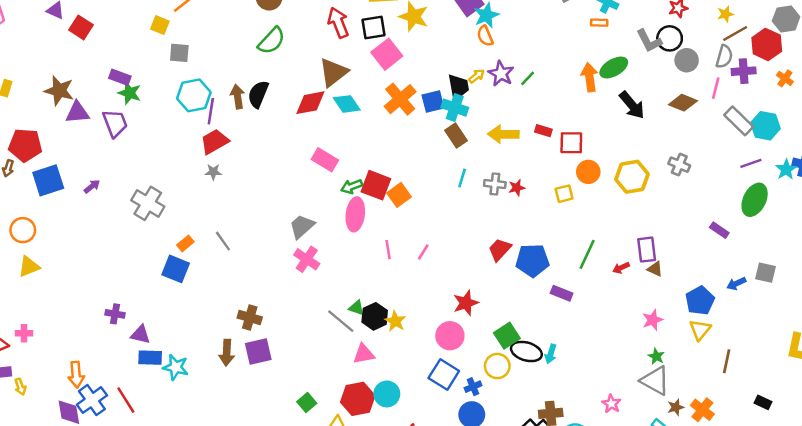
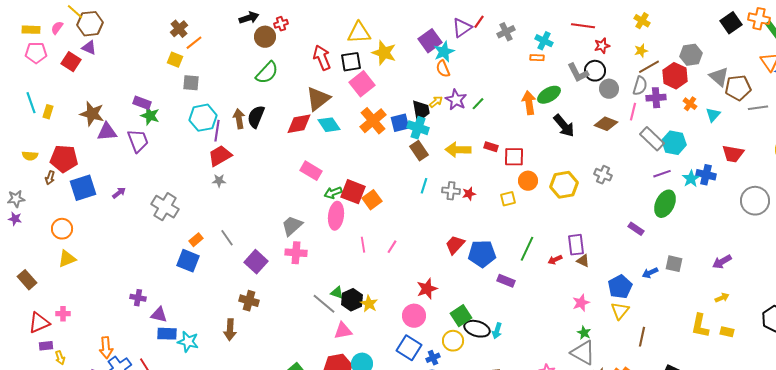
red square: (81, 27) -> (71, 62), moved
pink cross: (307, 259) -> (296, 253), turned -30
purple square: (258, 351) -> (256, 262), moved, turned -35

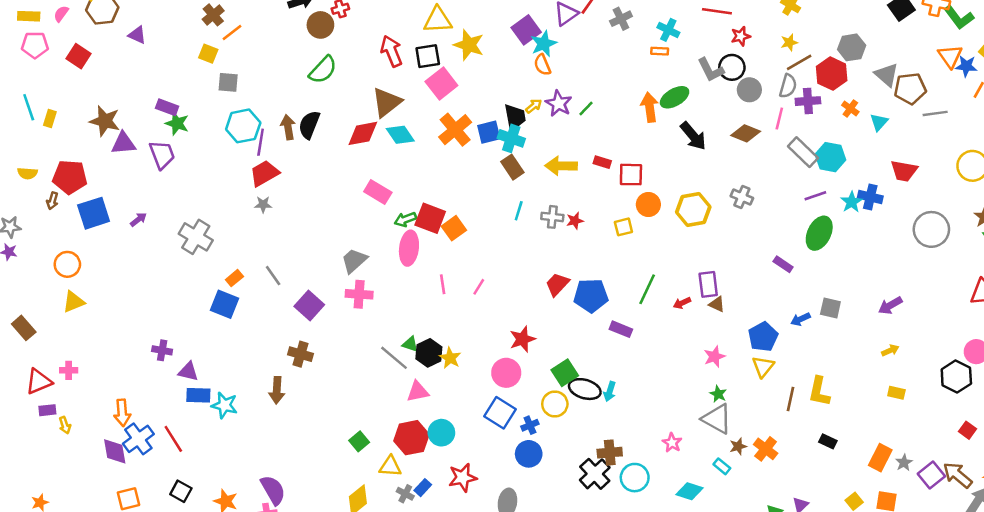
purple triangle: (89, 48) -> (137, 35), moved
yellow L-shape: (700, 326) -> (819, 392), moved

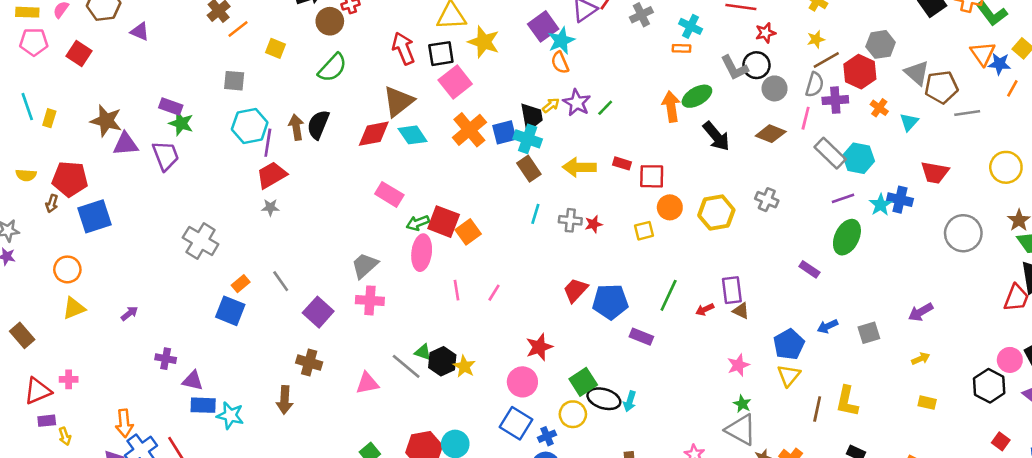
yellow square: (208, 54) -> (276, 48), moved
purple arrow: (138, 219) -> (129, 313), moved
gray square: (830, 308) -> (869, 333), moved, turned -30
pink triangle: (418, 392) -> (367, 383), moved

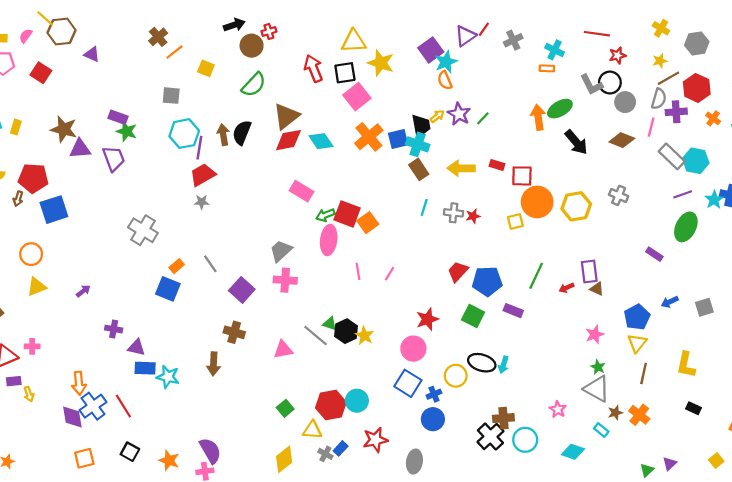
gray hexagon: (881, 44) -> (697, 43), moved
brown triangle: (398, 101) -> (286, 116), moved
orange circle: (670, 207) -> (537, 202), size x1.5
green square: (583, 382) -> (473, 316), moved, turned -30
brown line: (817, 409) -> (644, 374), moved

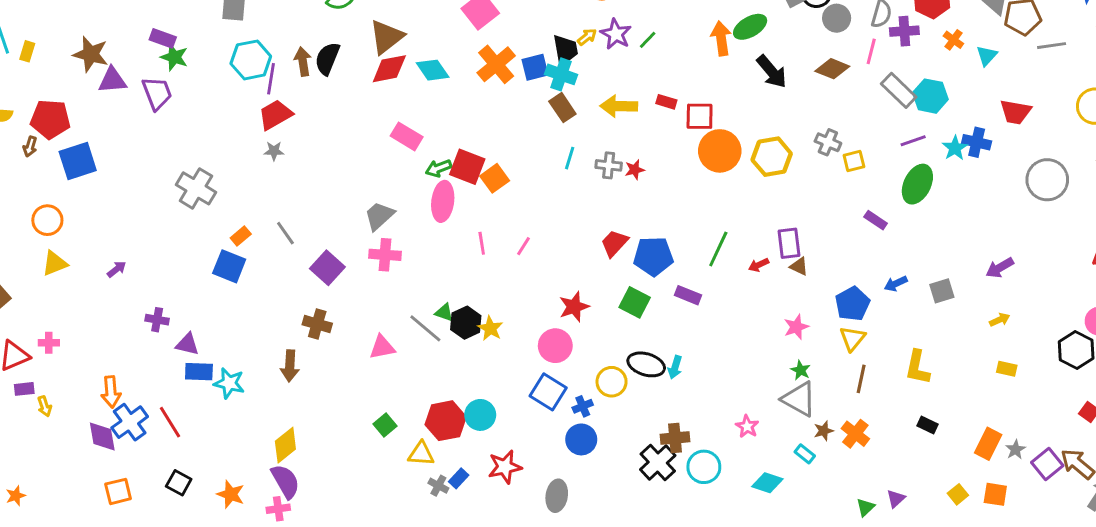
yellow square: (515, 222) -> (854, 161), moved
yellow diamond: (284, 459) -> (285, 445), moved

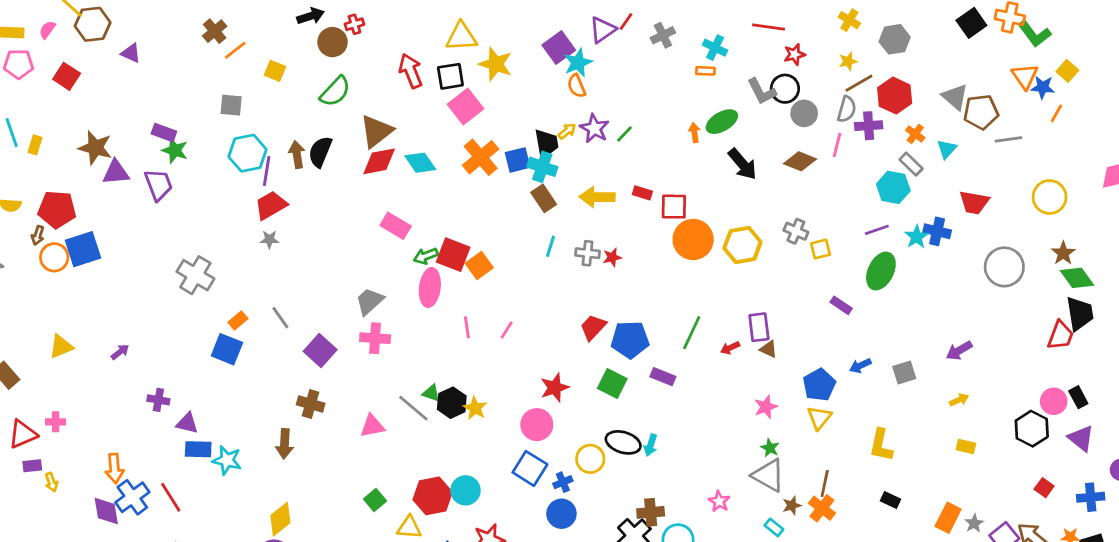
orange arrow: (721, 38) -> (694, 133), size x0.6
gray rectangle: (899, 90) -> (911, 164), moved, size x0.7
orange circle: (47, 220) -> (54, 257), moved
brown line: (861, 379) -> (825, 484), moved

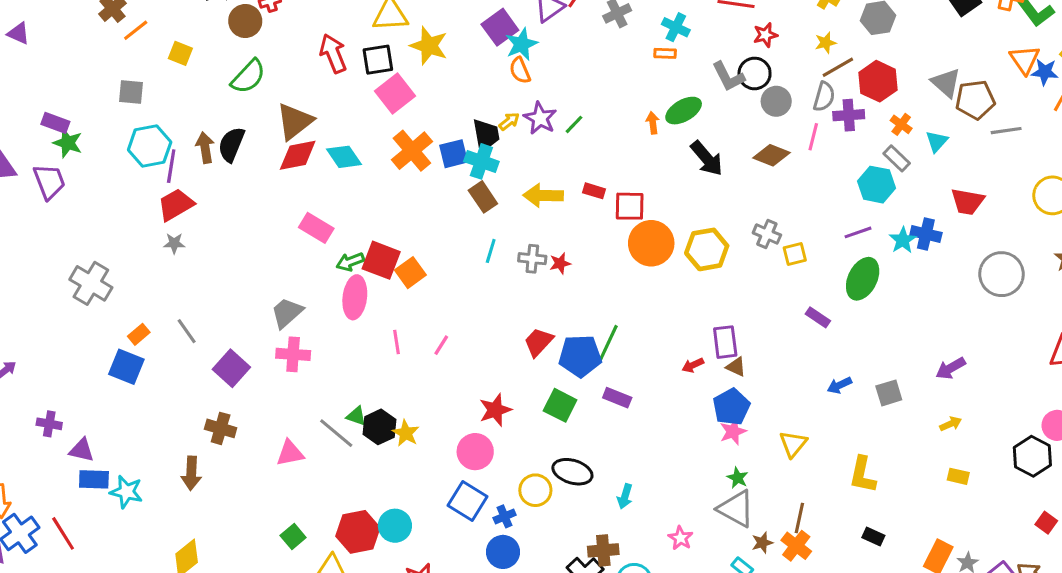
green line: (692, 333) -> (608, 344), moved
blue pentagon: (819, 385) -> (731, 407), moved
cyan arrow: (651, 445) -> (625, 496), moved

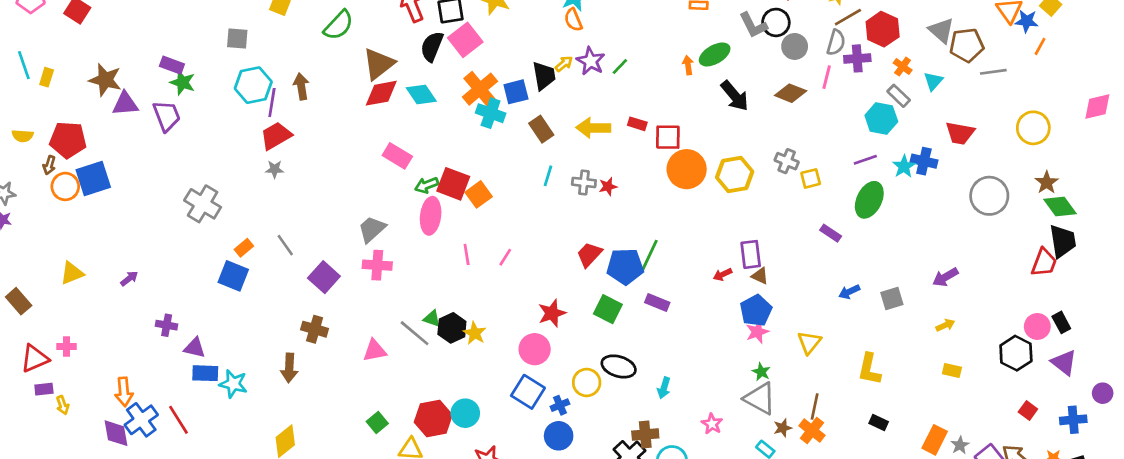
black semicircle: (231, 144) -> (432, 46), moved
cyan cross: (481, 161) -> (491, 113), moved

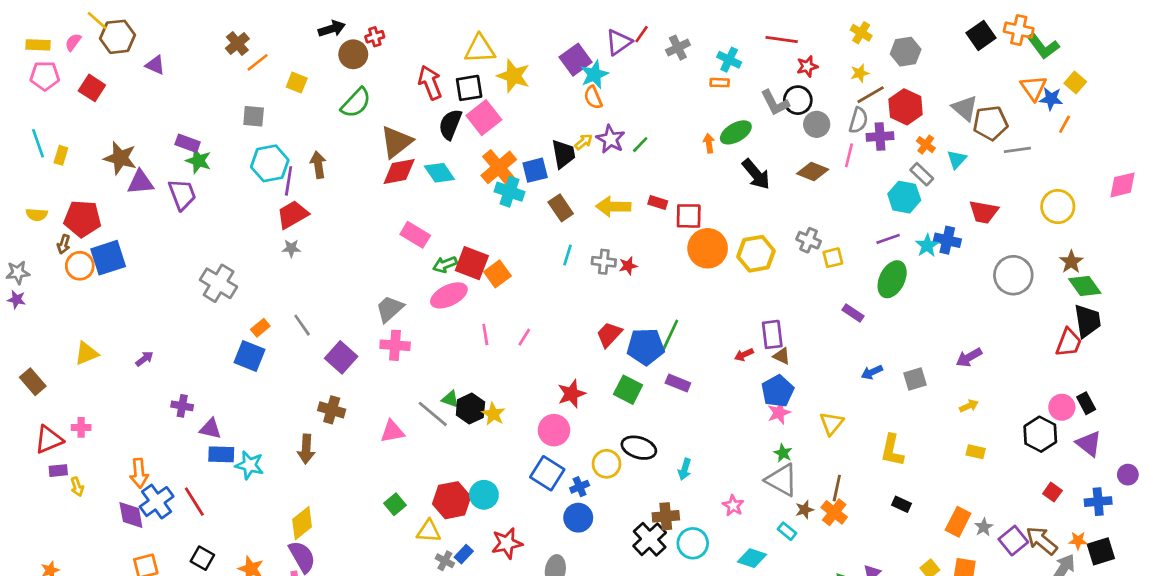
pink ellipse: (431, 216) -> (449, 295), turned 57

